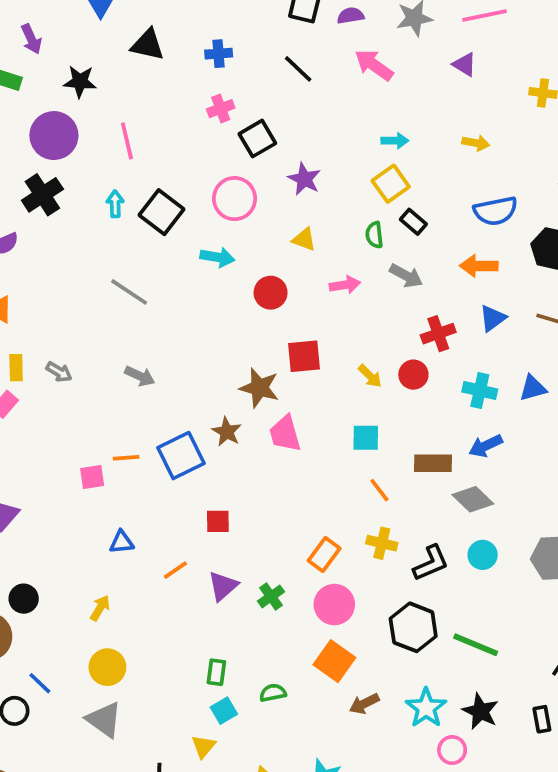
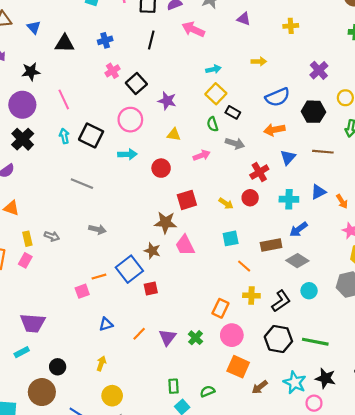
black line: (298, 69) -> (151, 40), turned 72
red square: (218, 521) -> (151, 289), moved

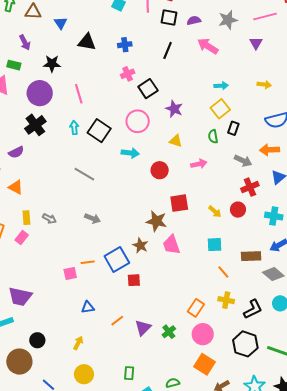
purple triangle: (244, 19) -> (256, 43), turned 32
black rectangle: (233, 112) -> (233, 128), turned 72
gray arrow: (235, 143) -> (243, 161), moved
green rectangle: (174, 386) -> (129, 373), moved

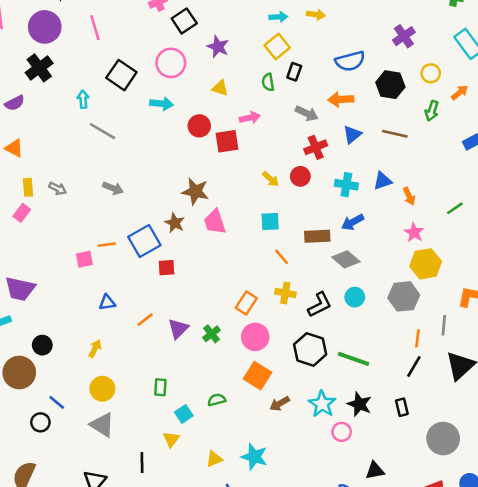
yellow arrow: (264, 85) -> (316, 15), moved
cyan arrow: (74, 128) -> (83, 99), moved
red square: (179, 203) -> (227, 141), moved

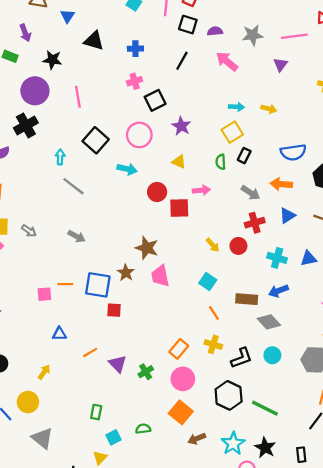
cyan square: (270, 222) -> (208, 281), turned 30
blue square: (144, 241) -> (98, 285), turned 32
purple triangle: (178, 329) -> (118, 364), turned -36
yellow circle: (102, 389) -> (28, 402), moved

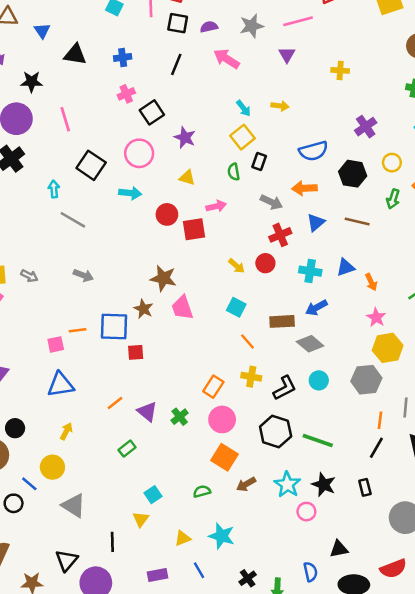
cyan arrow: (236, 107) -> (244, 108), turned 56
blue triangle: (59, 334) -> (60, 385), moved, size x1.6
green rectangle: (96, 412) -> (127, 449), moved, turned 48
green semicircle: (143, 429) -> (202, 491), moved

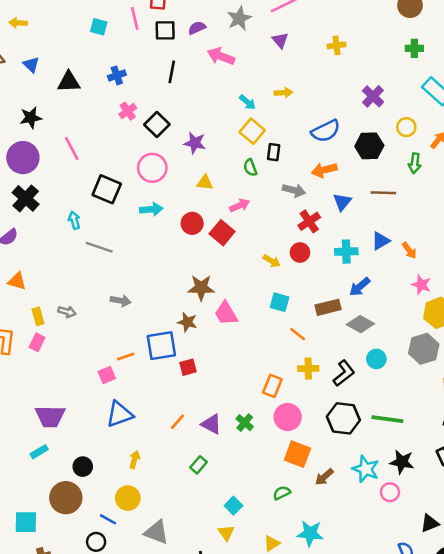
red square: (194, 229) -> (222, 233), turned -30

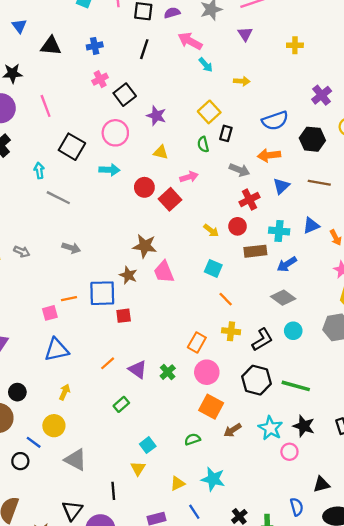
cyan arrow: (248, 102) -> (206, 65), moved
brown rectangle: (328, 307) -> (255, 251), moved

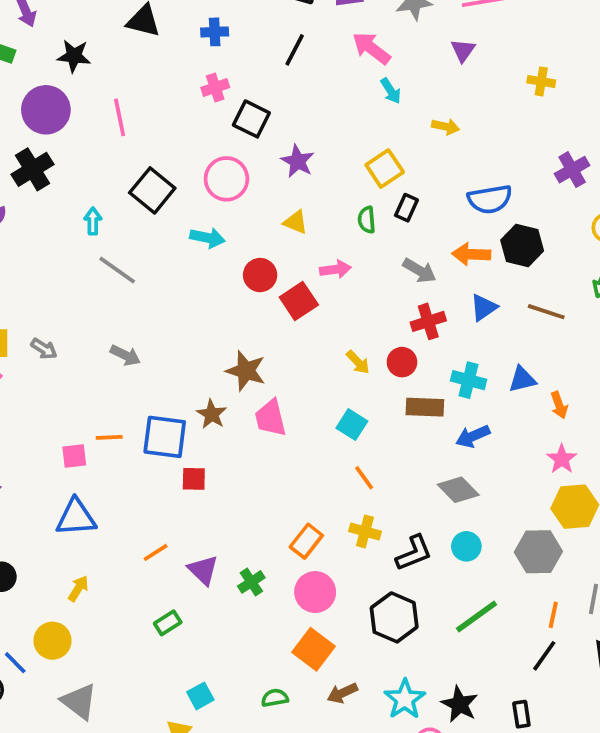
black square: (125, 95) -> (251, 119), turned -35
black hexagon: (312, 139) -> (522, 245), moved
green line: (296, 386) -> (477, 617), moved, turned -60

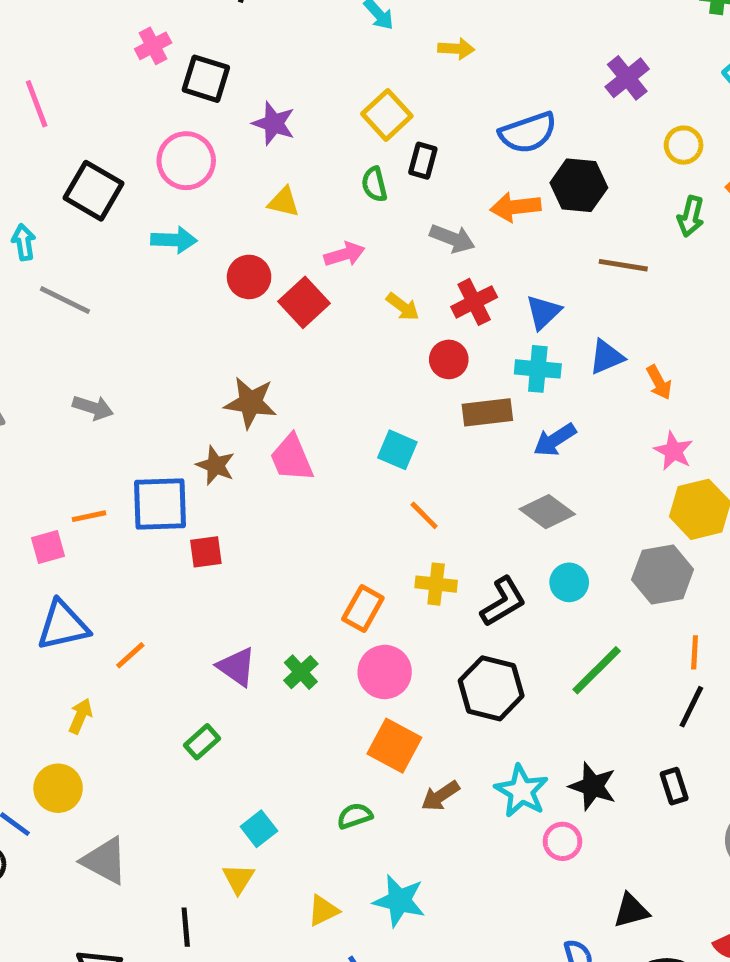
blue triangle: (484, 307) -> (543, 312), moved
yellow arrow: (358, 362) -> (403, 307), moved
orange line: (156, 552) -> (130, 655), moved

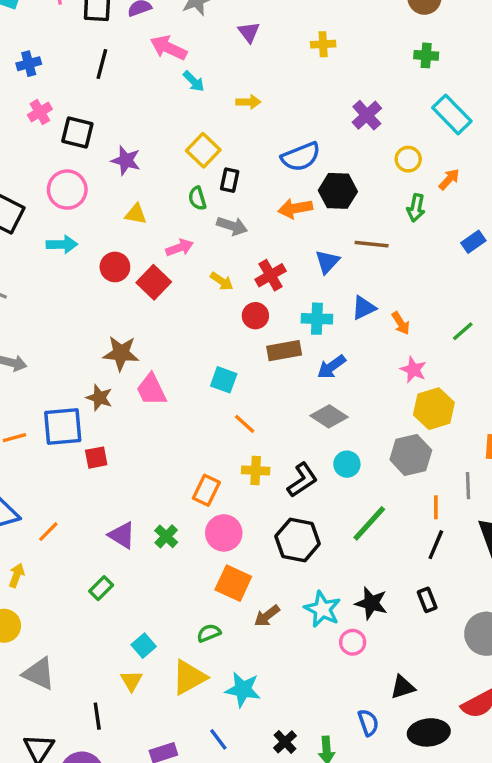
gray arrow: (452, 239) -> (232, 226), moved
blue triangle: (543, 312) -> (327, 262), moved
yellow triangle: (323, 911) -> (189, 677), moved, size x1.6

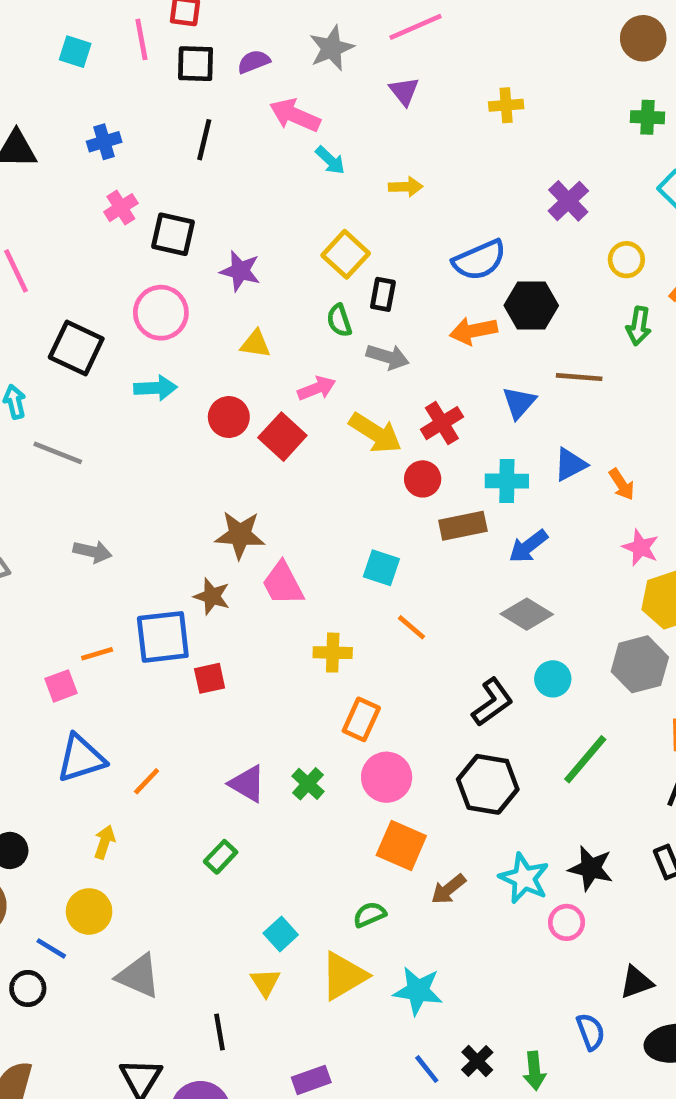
yellow arrow: (222, 281) -> (375, 433), size x1.6
yellow cross: (256, 471) -> (333, 653), moved
blue line: (218, 739) -> (427, 1069), moved

